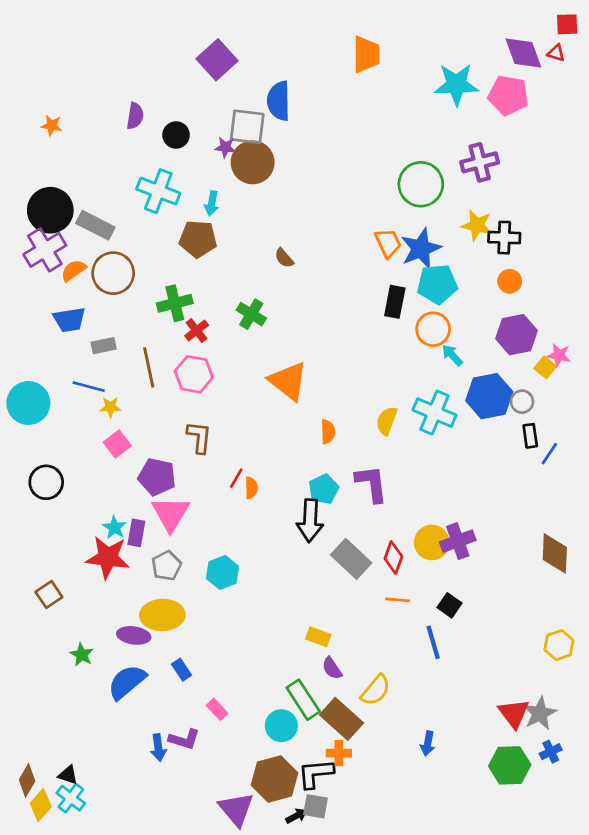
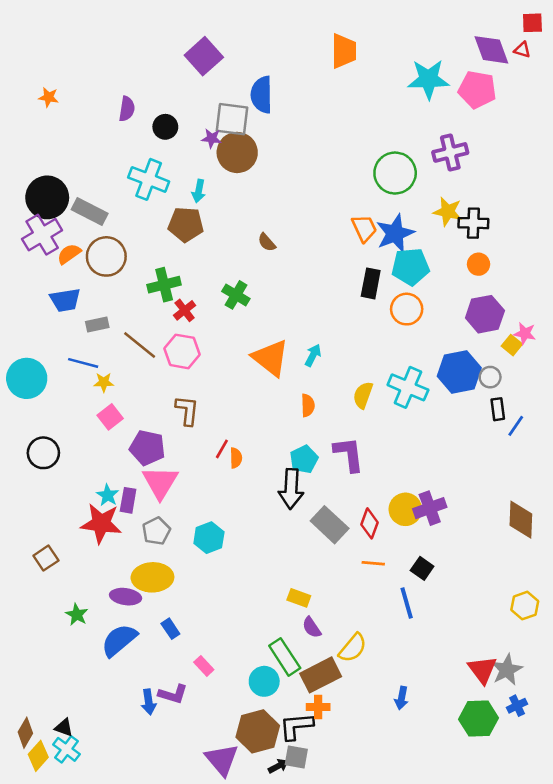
orange star: (52, 125) -> (49, 97), moved
cyan arrow: (452, 355) -> (313, 355), moved, turned 70
brown line: (149, 367) -> (140, 345), turned -39
brown rectangle: (342, 719) -> (321, 675), turned -69

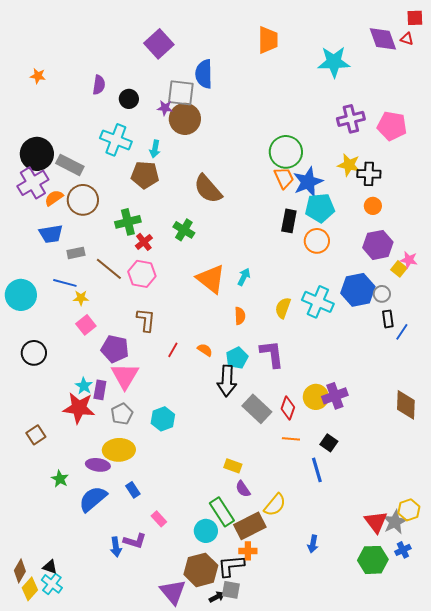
pink pentagon: (477, 90) -> (392, 126), moved
green circle: (395, 173) -> (286, 152), moved
brown semicircle: (267, 242) -> (208, 189), size x2.0
orange semicircle: (236, 458) -> (205, 350), moved, turned -56
yellow hexagon: (525, 606) -> (409, 510), moved

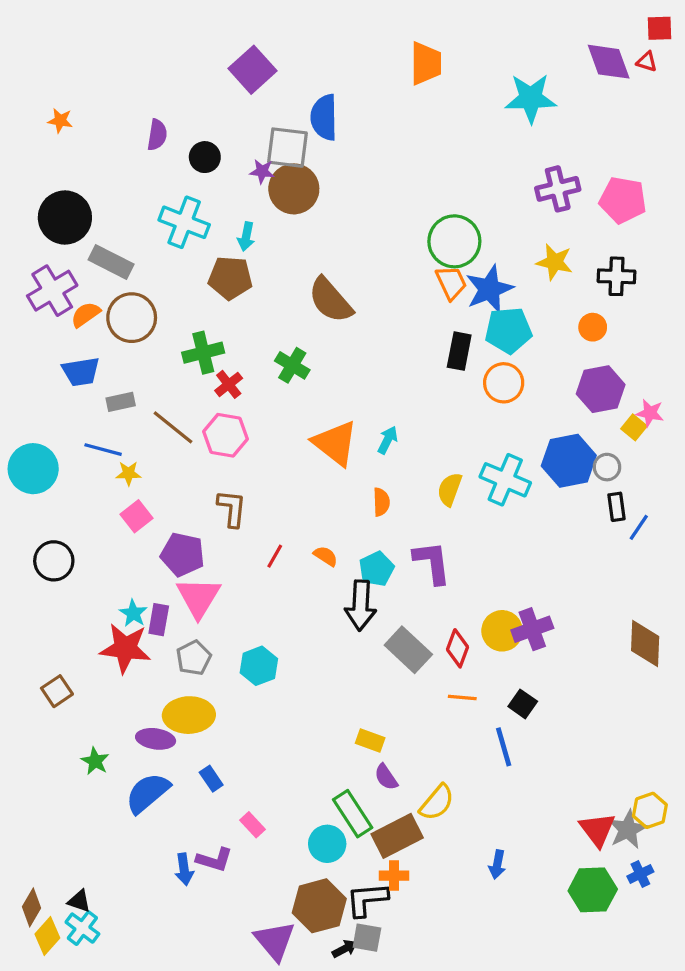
black circle: (37, 154) -> (65, 217), moved
black cross: (369, 174) -> (617, 276), moved

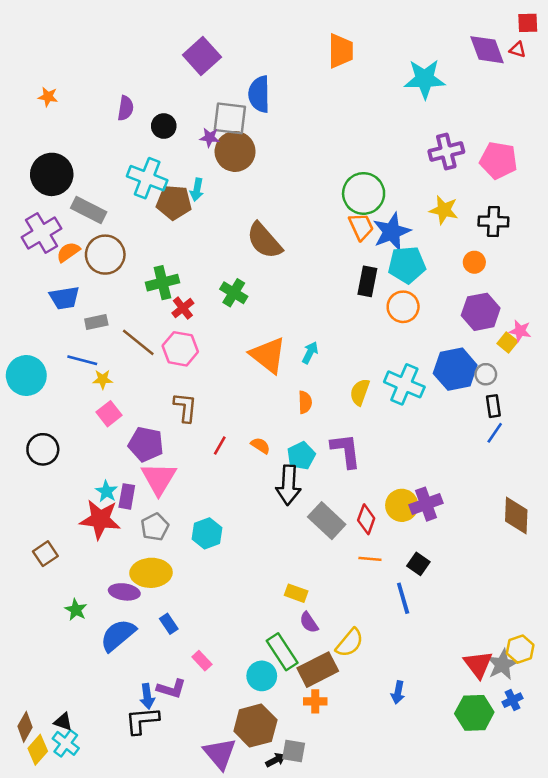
brown pentagon: (230, 278) -> (174, 202), moved
blue line: (639, 527) -> (495, 433), moved
black L-shape: (367, 899) -> (142, 720), moved

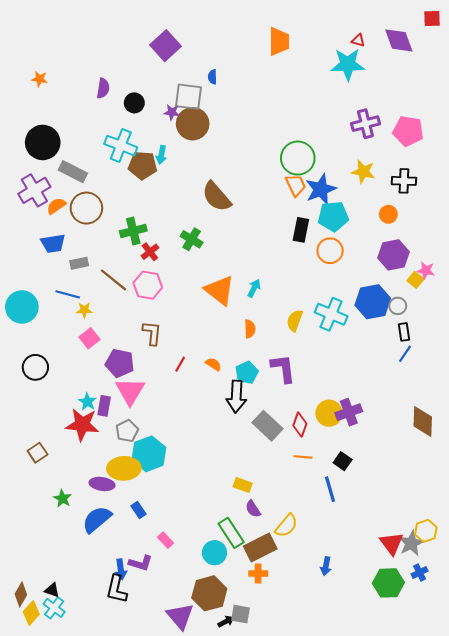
red triangle: (518, 50) -> (358, 40), moved
blue semicircle: (259, 94) -> (212, 77), size x0.5
cyan hexagon: (207, 533) -> (149, 454), moved, size x1.4
black L-shape: (142, 720) -> (117, 589), turned -72

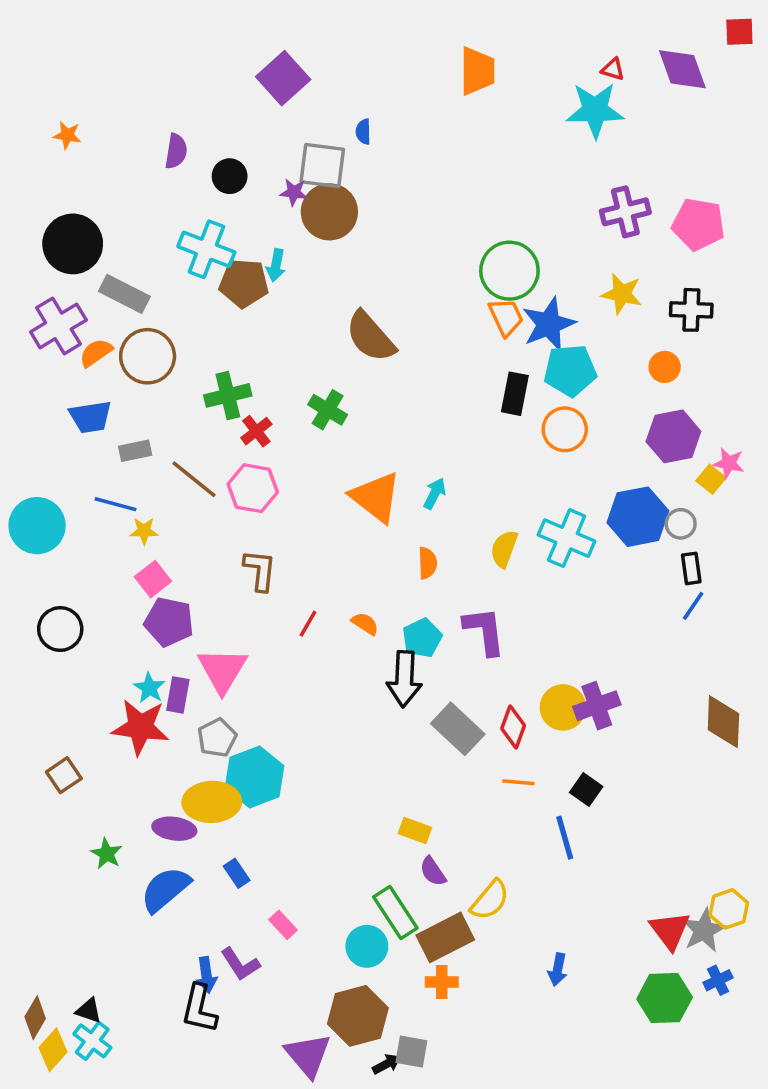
purple pentagon: (120, 363) -> (169, 622), moved
purple L-shape: (141, 563) -> (240, 964), turned 40

